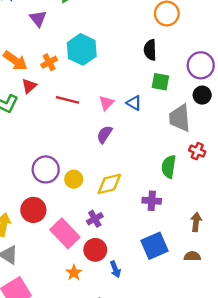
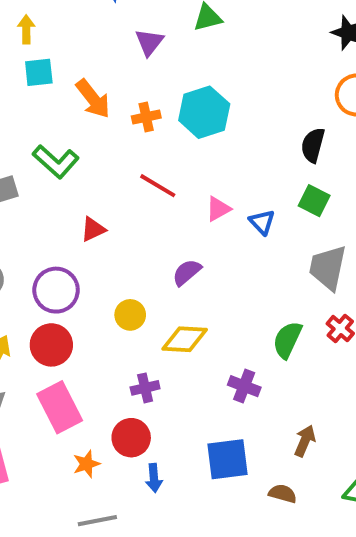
red triangle: (29, 86) -> (93, 229), moved
purple semicircle: (104, 134) -> (187, 272), moved
purple circle: (46, 169) -> (56, 290), moved
pink rectangle: (65, 233) -> (60, 407), moved

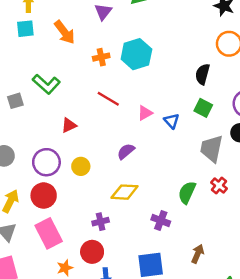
cyan square: (39, 72) -> (25, 29), moved
orange arrow: (93, 99) -> (65, 32), moved
yellow circle: (130, 315) -> (81, 166), moved

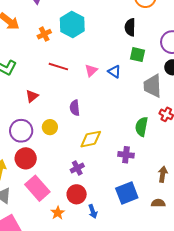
purple semicircle: (126, 151) -> (75, 108), moved, turned -42

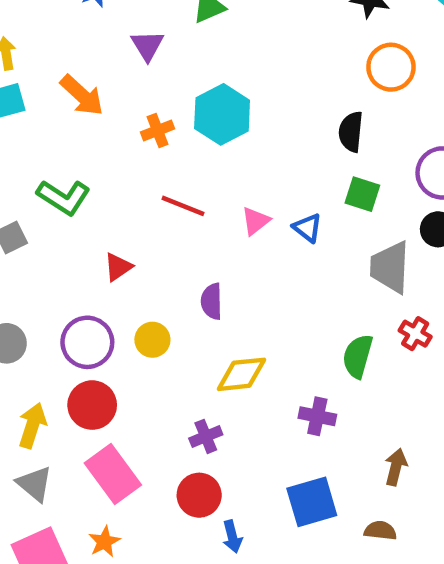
orange star: (58, 213) -> (104, 542), moved

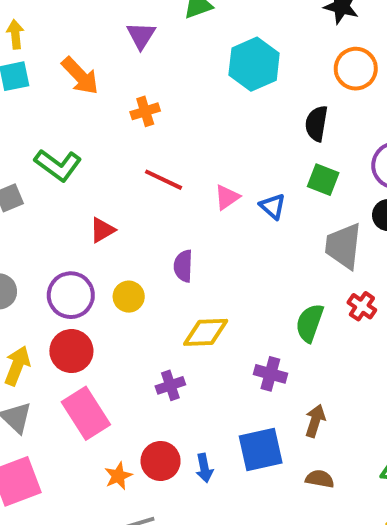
cyan hexagon: (222, 114) -> (254, 64), moved
brown arrow: (396, 467) -> (315, 421), moved
red circle: (199, 495) -> (161, 461), moved
blue arrow: (232, 537) -> (204, 468), moved
orange star: (104, 542) -> (118, 476), moved

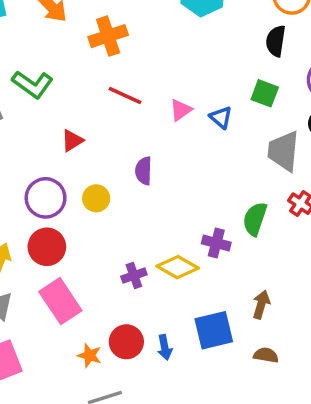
orange cross: (145, 111) -> (108, 36), size x1.5
black semicircle: (316, 124) -> (276, 41), moved
yellow diamond: (206, 332) -> (178, 267), moved, turned 33
purple cross: (270, 374) -> (216, 243), moved
orange star: (118, 476) -> (90, 355), turned -30

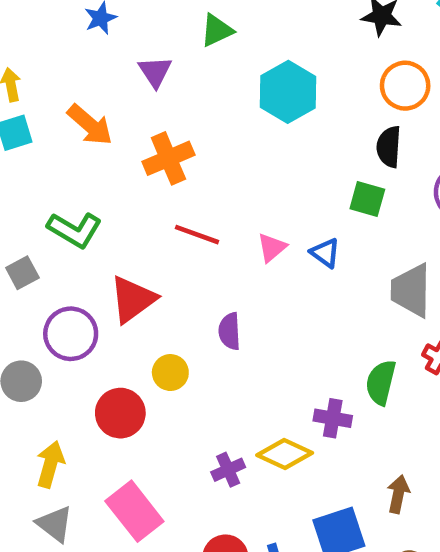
green square: (265, 93) -> (367, 199), moved
red triangle: (72, 140) -> (133, 299), size x1.6
purple circle: (46, 198) -> (71, 334), moved
red circle: (47, 247) -> (120, 413), moved

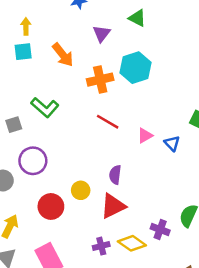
green triangle: (217, 30) -> (137, 18), turned 42
cyan hexagon: (288, 92) -> (135, 68), moved
red triangle: (133, 299) -> (113, 206), moved

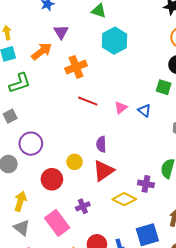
purple triangle: (102, 34) -> (61, 32), moved
orange arrow: (63, 55) -> (42, 51), turned -80
cyan hexagon: (135, 68) -> (114, 41), moved
green L-shape: (45, 107) -> (20, 83), moved, turned -50
purple cross: (101, 246) -> (83, 206), moved

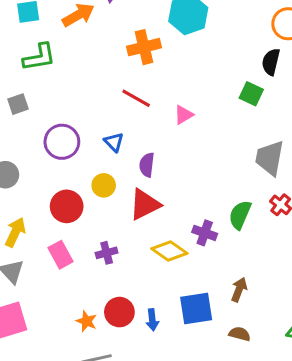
orange cross: (76, 67) -> (144, 47), moved
blue triangle: (144, 111) -> (114, 142), moved
purple circle: (31, 144) -> (62, 142), moved
pink rectangle: (57, 223) -> (61, 255), moved, size x0.7

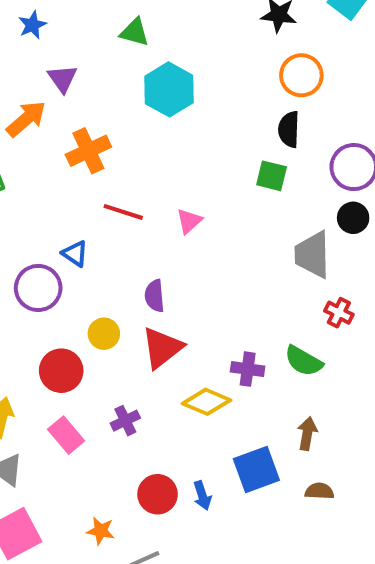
orange cross: (144, 47) -> (88, 151), moved
blue triangle: (114, 142) -> (75, 254), moved
green semicircle: (240, 215) -> (304, 361), moved, turned -72
orange star: (86, 321) -> (101, 531), moved

